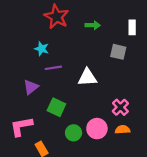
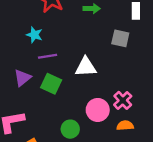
green square: (56, 107) -> (51, 84), moved
pink circle: (97, 129) -> (98, 110), moved

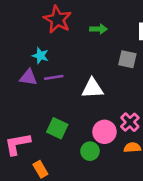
purple triangle: (22, 78) -> (28, 77), moved, turned 48
green square: (51, 84) -> (57, 128), moved
green circle: (70, 129) -> (90, 151), moved

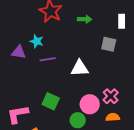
purple triangle: (28, 77) -> (19, 52), moved

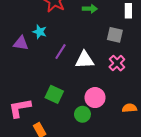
purple line: (48, 59) -> (61, 52), moved, turned -49
pink cross: (111, 96) -> (117, 63), moved
orange semicircle: (113, 117) -> (129, 108), moved

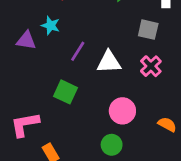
green square: (54, 94) -> (65, 92), moved
orange semicircle: (129, 108) -> (167, 124), turned 32
green circle: (82, 114) -> (112, 145), moved

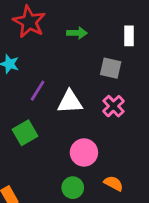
green square: (65, 92) -> (25, 133), turned 35
orange semicircle: (167, 124) -> (113, 183), moved

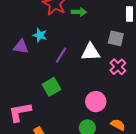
green arrow: (77, 33) -> (79, 12), moved
white triangle: (70, 102) -> (90, 52), moved

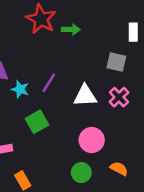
cyan star: (40, 35) -> (20, 89), moved
white triangle: (90, 52) -> (85, 96), moved

